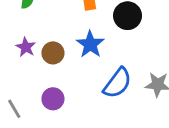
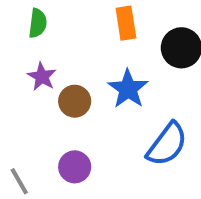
purple star: (26, 47) -> (42, 77), moved

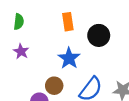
brown circle: (75, 101) -> (54, 86), moved

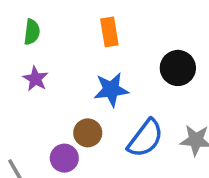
black circle: (99, 35) -> (178, 68), moved
blue star: (69, 58) -> (111, 90), turned 30

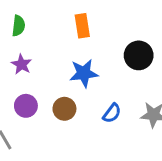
blue semicircle: (145, 138) -> (112, 113), size x0.6
purple circle: (64, 158) -> (26, 106), moved

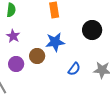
brown circle: (64, 109) -> (37, 56), moved

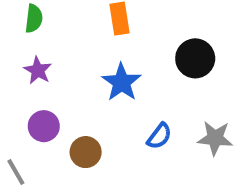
blue star: (55, 42) -> (121, 82), turned -30
brown circle: (37, 56) -> (86, 152), moved

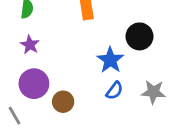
blue star: (121, 82) -> (110, 60), moved
purple circle: (44, 126) -> (34, 84), size x1.4

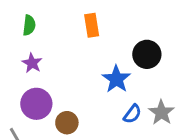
blue semicircle: (114, 91) -> (132, 114), moved
gray star: (153, 92) -> (161, 113), turned 30

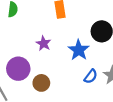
purple star: (32, 63) -> (44, 43), moved

